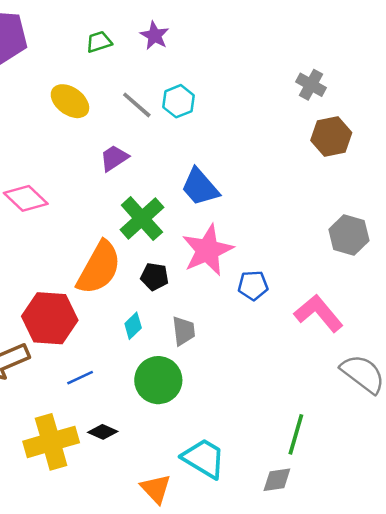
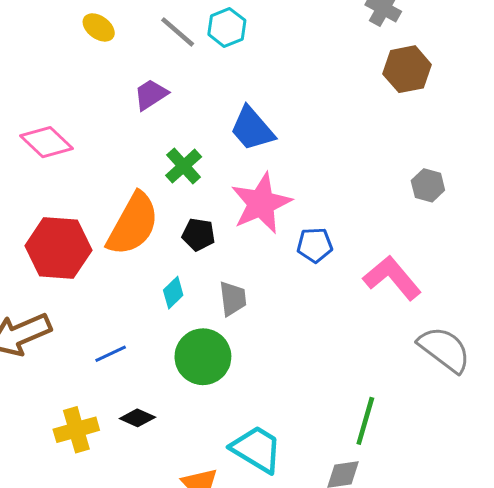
yellow ellipse: (70, 101) -> (99, 27), size x0.7
green cross: (142, 219) -> (184, 166), size x0.7
gray hexagon: (349, 235) -> (428, 185), size x0.7
red hexagon: (50, 318) -> (58, 248), moved
yellow cross: (51, 442) -> (76, 430), size x0.7

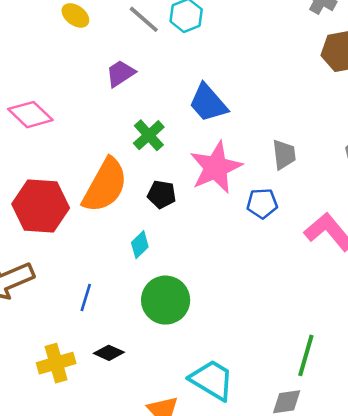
gray trapezoid: (233, 299) -> (284, 155), moved
blue line: (111, 354) -> (86, 297), turned -48

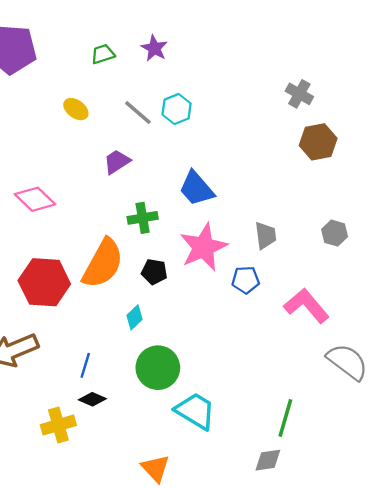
green cross: (149, 135) -> (143, 218), turned 32
black diamond: (109, 353) -> (92, 399), moved
cyan trapezoid: (212, 380) -> (195, 411), moved

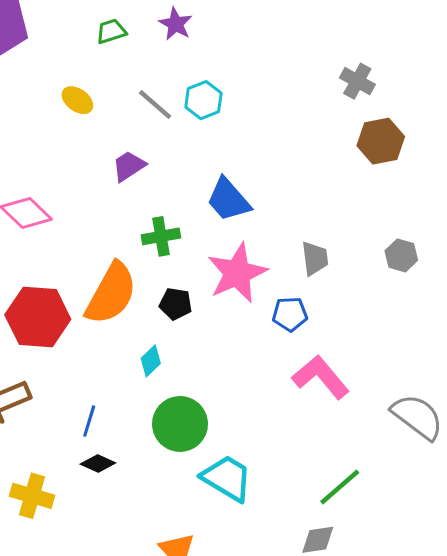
pink L-shape: (306, 306) -> (321, 377), moved
green line: (285, 418) -> (340, 487), turned 33
yellow cross: (58, 425) -> (32, 496), moved, turned 32

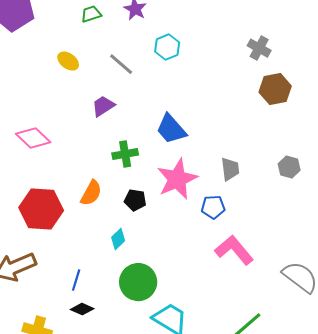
cyan hexagon: (203, 100) -> (167, 47), moved
orange semicircle: (111, 294) -> (91, 193), size x0.6

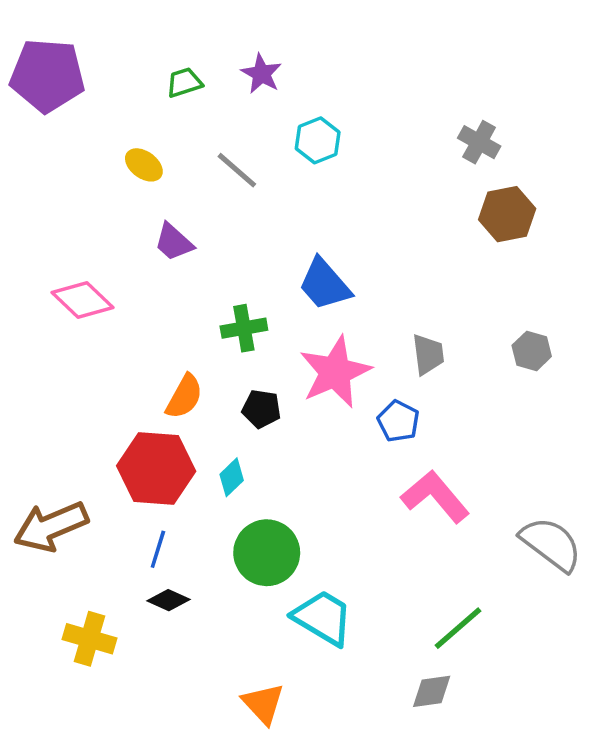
purple trapezoid: (103, 106) -> (174, 242), moved, turned -105
blue pentagon: (213, 207) -> (398, 421), turned 30
red hexagon: (41, 209) -> (156, 469), moved

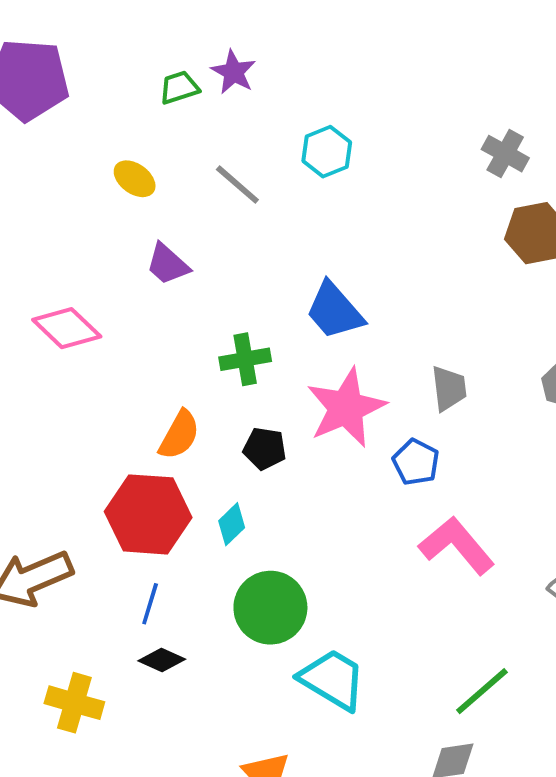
purple star: (261, 74) -> (234, 72), moved

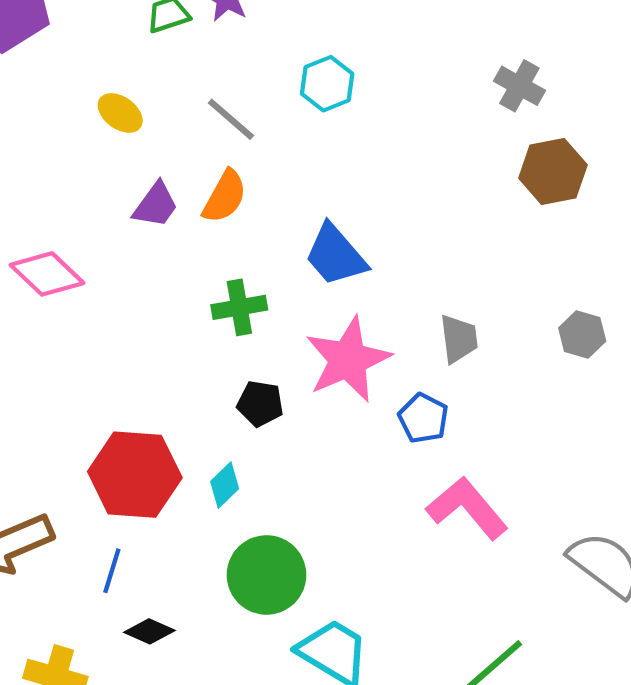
purple trapezoid: (168, 264) -> (156, 205), turned -96
orange semicircle: (179, 435) -> (225, 197), moved
blue line: (150, 604) -> (112, 571), moved

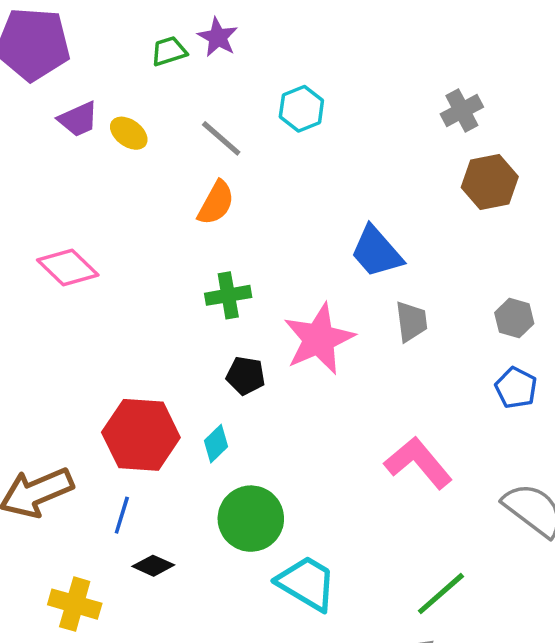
gray cross: (519, 86) -> (462, 110), turned 33
purple trapezoid: (156, 205) -> (78, 119), moved, turned 30
blue trapezoid: (335, 255) -> (376, 252), moved
blue pentagon: (423, 418) -> (516, 388), moved

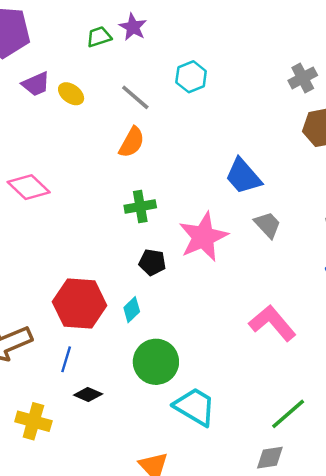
gray trapezoid: (411, 322) -> (268, 225), turned -36

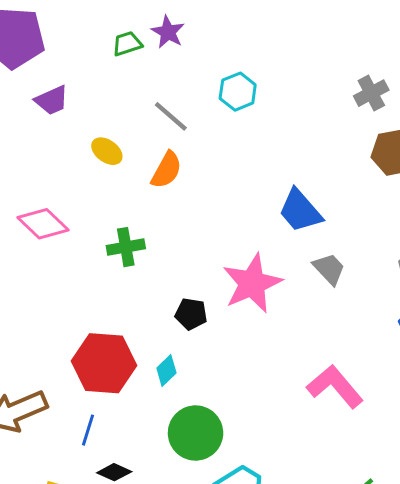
yellow ellipse: (71, 94) -> (107, 151), moved
green cross: (140, 207) -> (126, 247), moved

